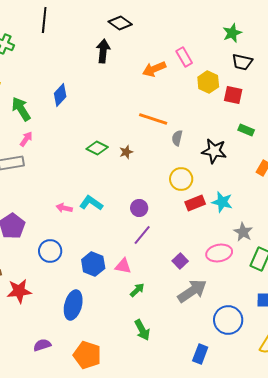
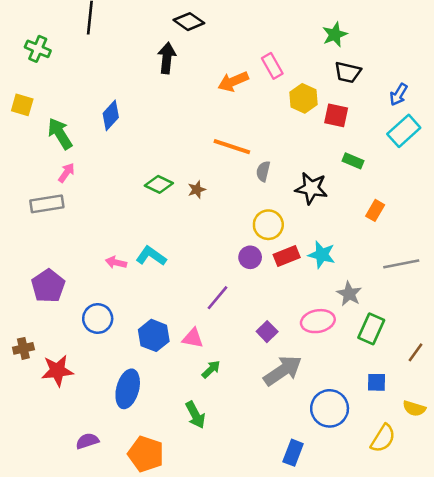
purple circle: (139, 208) -> (250, 257), moved
green arrow: (142, 330) -> (195, 415), moved

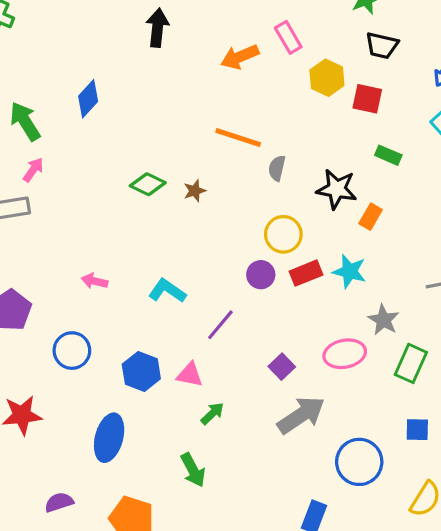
orange rectangle: (375, 210) -> (371, 217), moved
cyan L-shape: (151, 256) -> (167, 291), moved

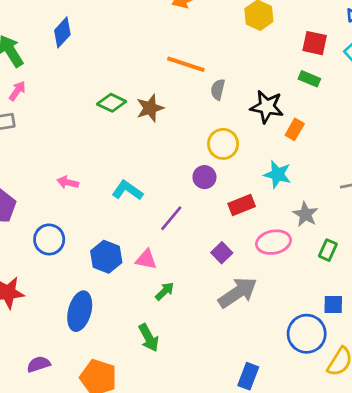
red square: (367, 99) -> (315, 43), moved
brown star: (195, 191) -> (150, 108), size x1.5
red rectangle: (306, 273) -> (242, 205), moved
green rectangle: (411, 363) -> (328, 250), size x0.7
blue circle: (359, 462) -> (307, 334), moved

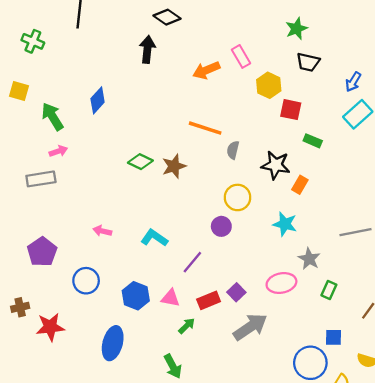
red square: (315, 43) -> (291, 110), moved
pink arrow: (17, 91) -> (58, 151), turned 36
red rectangle: (242, 205) -> (209, 300), moved

